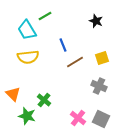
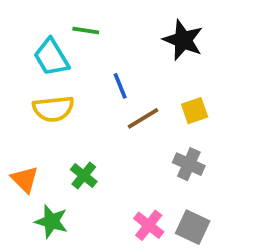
green line: (45, 16) -> (86, 31), turned 40
black star: (96, 21) -> (183, 40), size x1.5
green cross: (44, 100) -> (84, 176), moved

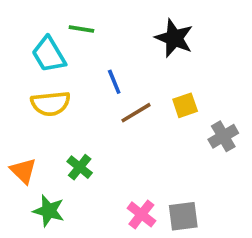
gray cross: (189, 164) -> (223, 136), moved, turned 36
gray square: (193, 227) -> (183, 216), turned -32

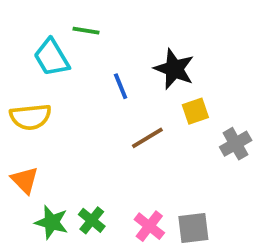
black star: (174, 38) -> (174, 69), moved
yellow semicircle: (51, 104) -> (30, 117), moved
brown line: (136, 113) -> (147, 138), moved
green cross: (80, 167) -> (92, 220), moved

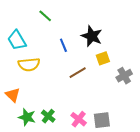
green line: (86, 31) -> (45, 16), turned 32
cyan trapezoid: (52, 57) -> (17, 40), moved
yellow semicircle: (30, 117) -> (29, 64), moved

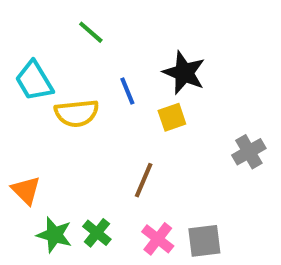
yellow square: (103, 58) -> (172, 117), moved
yellow semicircle: (29, 64) -> (77, 113), moved
brown line: (78, 73) -> (144, 180), moved, turned -36

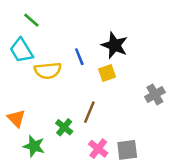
green line: (91, 32) -> (31, 20), moved
green cross: (97, 233) -> (64, 127), moved

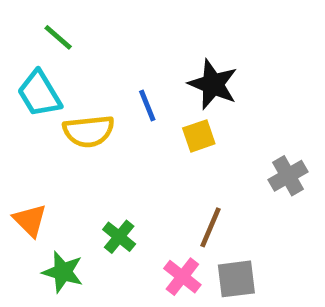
brown line: (89, 112) -> (211, 227), moved

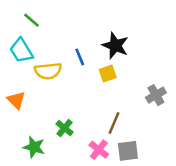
orange triangle: (30, 220) -> (16, 100), moved

